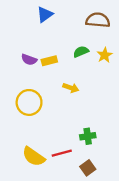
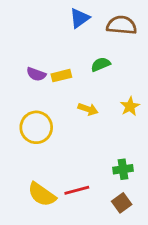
blue triangle: (45, 14) -> (80, 18), moved
yellow star: (105, 55) -> (130, 106), moved
green cross: (88, 136) -> (123, 169), moved
brown square: (88, 168) -> (122, 203), moved

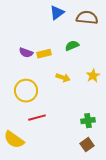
red line: (77, 190) -> (37, 118), moved
yellow semicircle: (42, 194) -> (14, 140), moved

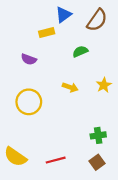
brown semicircle: (87, 18) -> (97, 20), turned 120
yellow rectangle: (44, 54) -> (47, 32), moved
red line: (37, 118) -> (56, 160), moved

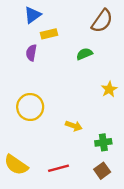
blue triangle: (63, 15) -> (33, 15), moved
purple semicircle: (29, 59) -> (31, 53), moved, turned 80
yellow arrow: (70, 87) -> (74, 126), moved

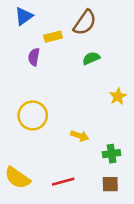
blue triangle: (33, 15) -> (24, 16), moved
brown semicircle: (102, 21) -> (85, 23), moved
brown square: (102, 171) -> (110, 184), turned 35

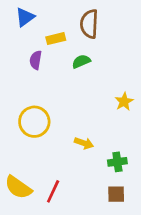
brown semicircle: (85, 23) -> (89, 24), turned 148
green semicircle: (91, 58) -> (81, 61), moved
red line: (63, 182) -> (53, 191), moved, turned -50

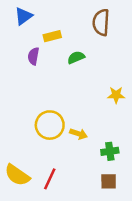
brown semicircle: (89, 24) -> (101, 22), moved
yellow star: (124, 102) -> (116, 95), turned 30
yellow circle: (34, 122) -> (50, 125), moved

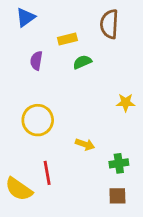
yellow rectangle: (52, 36) -> (67, 39), moved
yellow circle: (50, 125) -> (38, 120), moved
red line: (50, 179) -> (47, 173), moved, turned -35

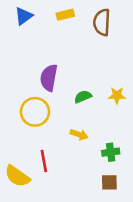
yellow rectangle: (67, 39) -> (65, 15), moved
purple semicircle: (36, 61) -> (49, 78), moved, size x1.5
green semicircle: (82, 62) -> (83, 97), moved

